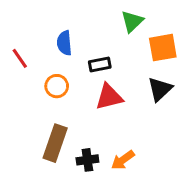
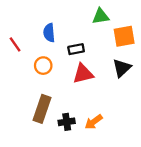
green triangle: (132, 21) -> (101, 16), turned 36

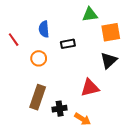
red triangle: (83, 74) -> (90, 88), moved
orange arrow: (94, 122) -> (83, 119), moved, turned -112

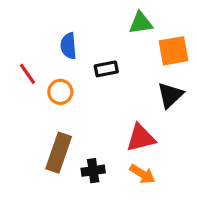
red line: (14, 40) -> (27, 74), moved
orange arrow: (83, 119) -> (142, 174), moved

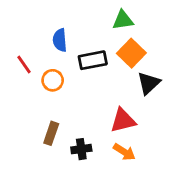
orange square: (174, 51) -> (131, 53), moved, turned -36
black rectangle: (106, 69) -> (93, 60), size x1.4
brown rectangle: (59, 153) -> (51, 133), size x0.7

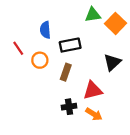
orange square: (131, 53) -> (115, 23), moved
brown rectangle: (51, 133) -> (66, 72), moved
black cross: (81, 149) -> (69, 107), moved

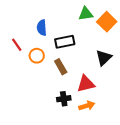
brown rectangle: (66, 72) -> (61, 67), turned -49
orange arrow: (94, 114) -> (87, 106), turned -49

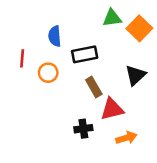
red line: (17, 45) -> (22, 58), turned 40
brown rectangle: (61, 67) -> (94, 87), moved
orange arrow: (87, 106) -> (126, 138), moved

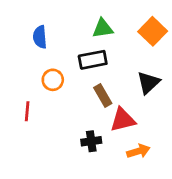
green triangle: (112, 18) -> (103, 28), moved
blue semicircle: (55, 36) -> (40, 37), moved
red line: (22, 58) -> (27, 111), moved

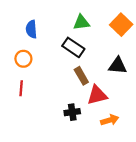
black rectangle: (93, 60) -> (73, 47), turned 45
orange circle: (53, 80) -> (23, 59), moved
black triangle: (148, 83) -> (118, 66), turned 48

